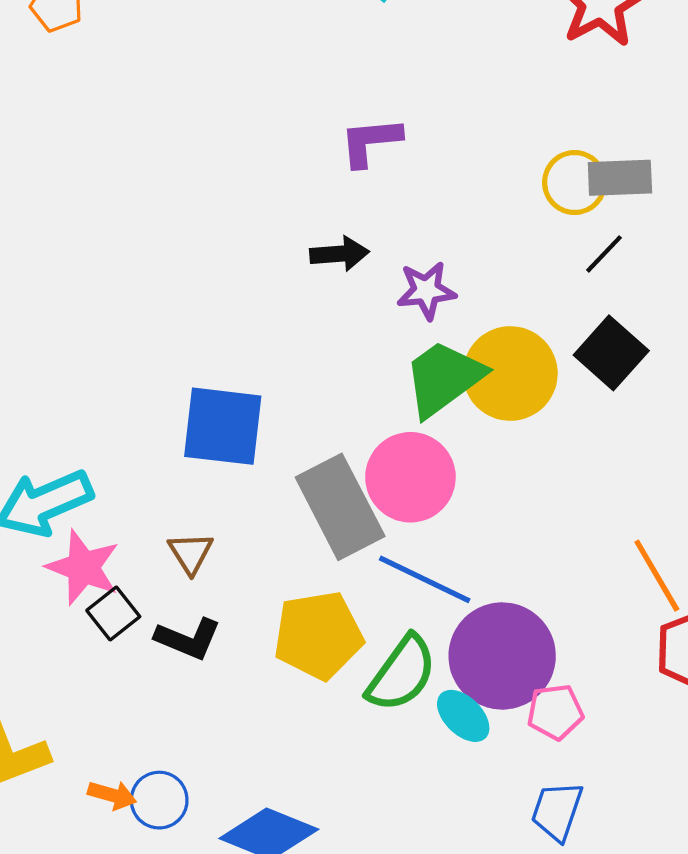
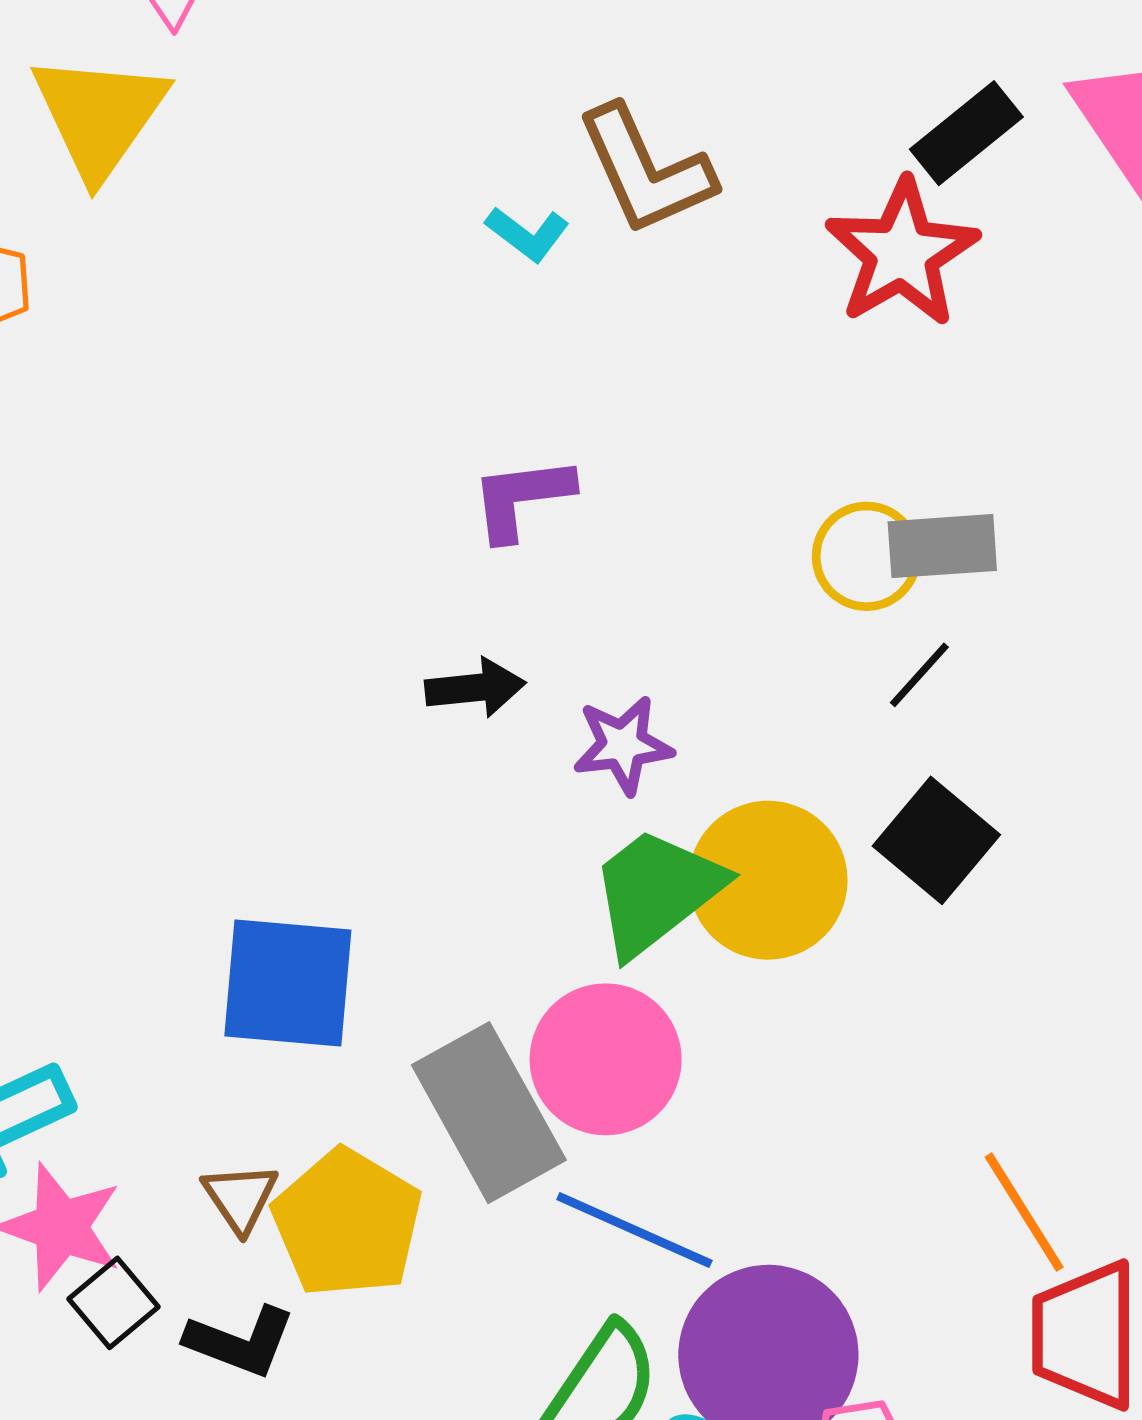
yellow pentagon: (318, 635) -> (347, 1223), moved, turned -30

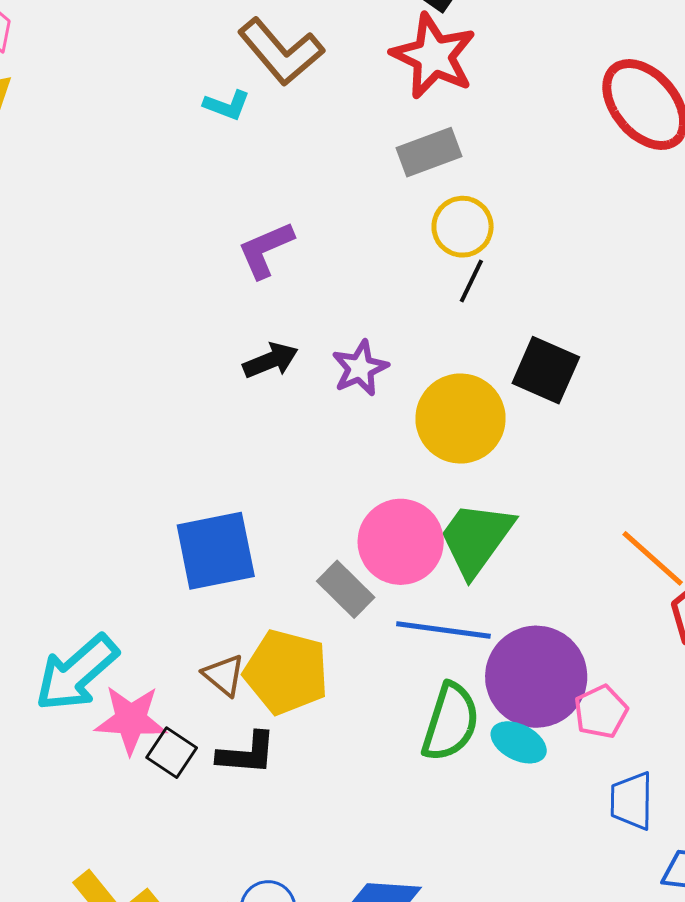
gray rectangle: (942, 546) -> (429, 152), moved
black line: (919, 675) -> (471, 281), moved
green trapezoid: (656, 891) -> (476, 539), moved
gray rectangle: (489, 1113) -> (346, 589), size x0.6

